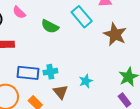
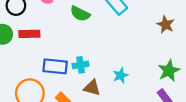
brown star: (115, 34) -> (166, 25), moved, size x0.7
brown triangle: (61, 92) -> (92, 88), turned -35

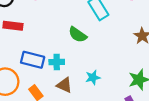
green semicircle: (80, 14) -> (78, 35), moved

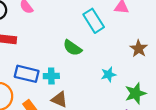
cyan star: (93, 77) -> (108, 74), moved

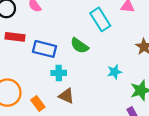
blue rectangle: (27, 74) -> (45, 49), moved

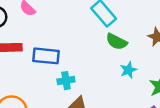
green semicircle: (79, 46) -> (117, 42), moved

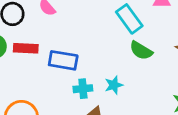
cyan star: (128, 70) -> (114, 85), moved

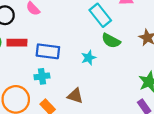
cyan star: (114, 85) -> (89, 58), moved
cyan cross: (83, 89) -> (42, 76), moved

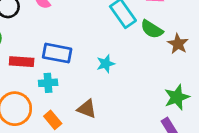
green semicircle: (111, 41) -> (152, 29), moved
red rectangle: (17, 43) -> (22, 62), moved

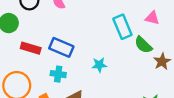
cyan cross: (48, 83) -> (58, 74), moved

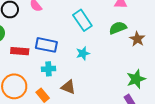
cyan rectangle: (122, 27) -> (82, 20), moved
green semicircle: (143, 45) -> (118, 28), turned 126

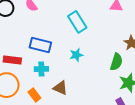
green semicircle: (118, 28) -> (116, 62), moved, turned 126
red rectangle: (20, 51) -> (12, 60), moved

